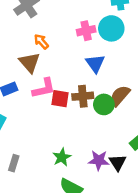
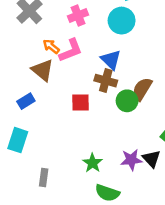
pink cross: (86, 31) -> (78, 15), moved
pink L-shape: (44, 88) -> (71, 50), moved
brown cross: (83, 96) -> (106, 81), moved, turned 30

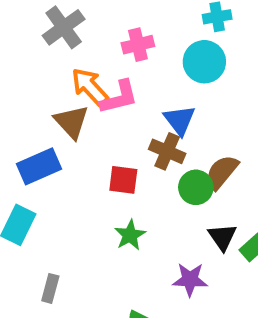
orange arrow: (51, 46) -> (90, 87), size x1.5
blue rectangle: (26, 101) -> (39, 166), size x1.5
black triangle: (151, 159) -> (222, 237), moved
green star: (93, 163) -> (130, 235), moved

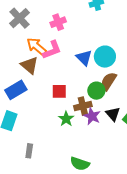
cyan circle: (204, 62) -> (105, 57), moved
brown cross: (167, 151) -> (83, 106), moved, turned -30
purple star: (190, 280) -> (92, 116), moved, turned 30

